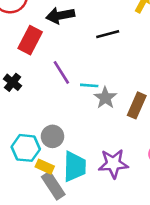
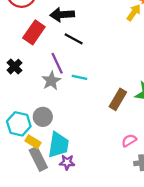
black line: (108, 34) -> (74, 39), moved, turned 36
gray star: (105, 98) -> (51, 81), moved
purple star: (113, 164) -> (67, 162), moved, size x0.6

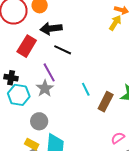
black cross: (14, 67) -> (11, 78), turned -32
cyan line: (79, 77) -> (86, 89), moved, turned 56
cyan hexagon: (19, 124) -> (19, 95), moved

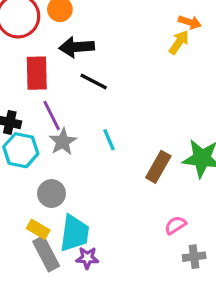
red rectangle: (27, 46) -> (37, 73), turned -35
purple line: (49, 72) -> (52, 115), moved
cyan line: (86, 89) -> (109, 140), moved

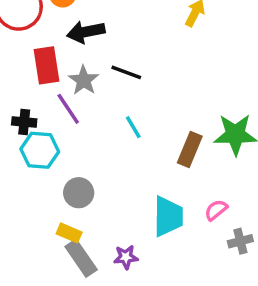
black line: (94, 81) -> (126, 72), moved
gray star: (63, 142) -> (84, 80), moved
cyan trapezoid: (74, 233) -> (168, 216), moved

